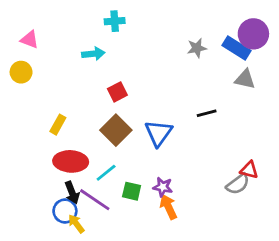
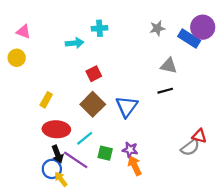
cyan cross: (115, 21) -> (99, 28), moved
gray star: (197, 48) -> (157, 28), moved
gray triangle: (245, 79) -> (169, 66), moved

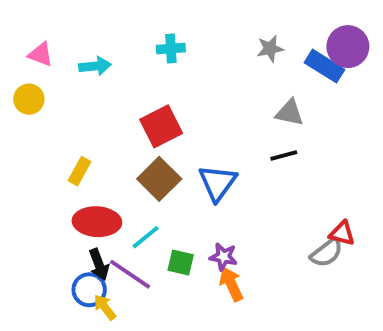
cyan arrow: (75, 43) -> (95, 66), moved
red square: (94, 74) -> (161, 126), size x1.5

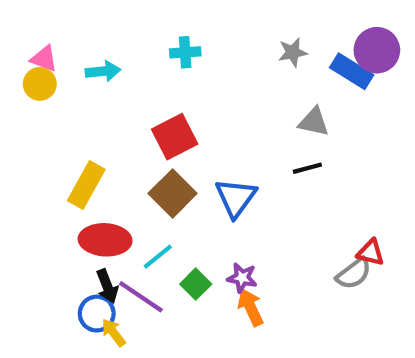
yellow circle: (29, 99) -> (40, 84), moved
yellow rectangle: (79, 171) -> (86, 185), size x1.5
green square: (181, 263) -> (196, 284), turned 32

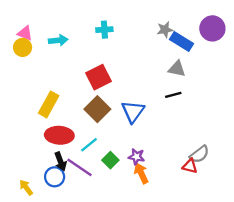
blue rectangle: (352, 71) -> (182, 42), moved
red triangle: (371, 252) -> (190, 166), moved
yellow arrow: (114, 333) -> (26, 187), moved

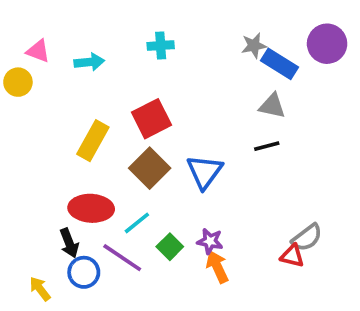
yellow circle: (23, 47) -> (18, 82), moved
yellow rectangle: (49, 104) -> (93, 141), moved
black arrow: (61, 161) -> (69, 243), moved

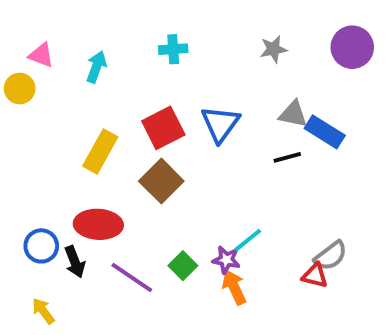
cyan arrow: (89, 62) -> (96, 67), turned -64
blue rectangle: (279, 64) -> (325, 132), moved
blue triangle: (205, 172) -> (220, 124), moved
cyan line: (137, 223) -> (248, 240), moved
blue circle: (84, 272) -> (41, 246), moved

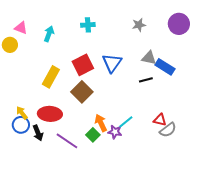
red triangle: (315, 275) -> (160, 120), moved
orange arrow: (234, 287) -> (101, 123), moved
yellow arrow: (43, 311) -> (22, 113), moved

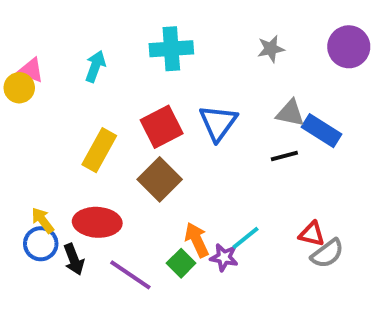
cyan cross: (88, 25) -> (171, 49), size x1.5
pink triangle: (21, 28) -> (31, 70), moved

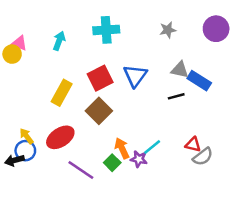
red ellipse: (97, 222) -> (60, 137), turned -36
black arrow: (74, 259) -> (14, 160), moved, turned 96

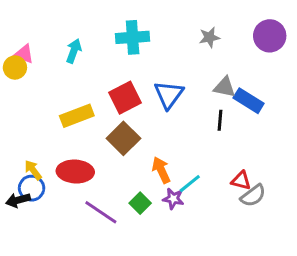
yellow rectangle: (62, 93) -> (77, 116), turned 40
black line: (176, 96) -> (220, 120), turned -70
red ellipse: (60, 137) -> (75, 172), turned 36
orange arrow: (122, 148) -> (161, 170), moved

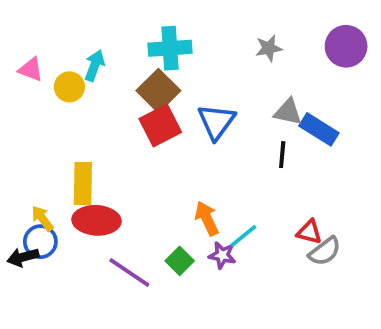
yellow circle: (15, 68) -> (69, 87), moved
yellow rectangle: (77, 116) -> (83, 184), moved, turned -68
brown square: (123, 138) -> (158, 91), moved

